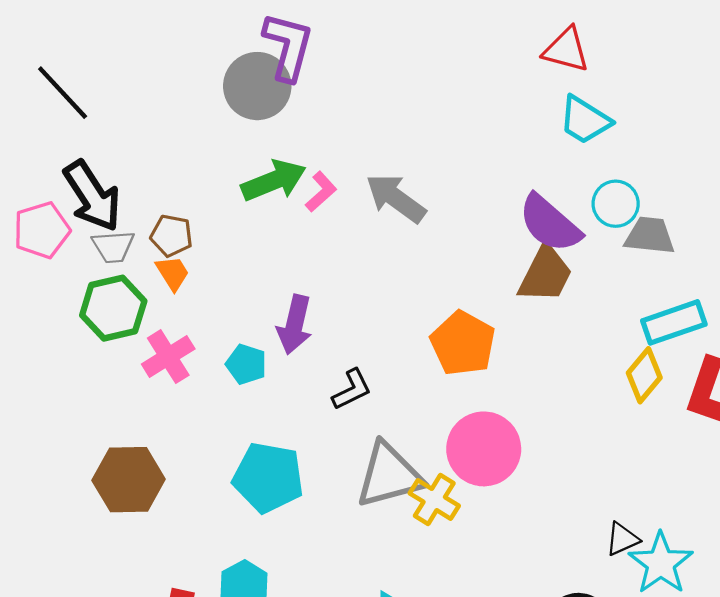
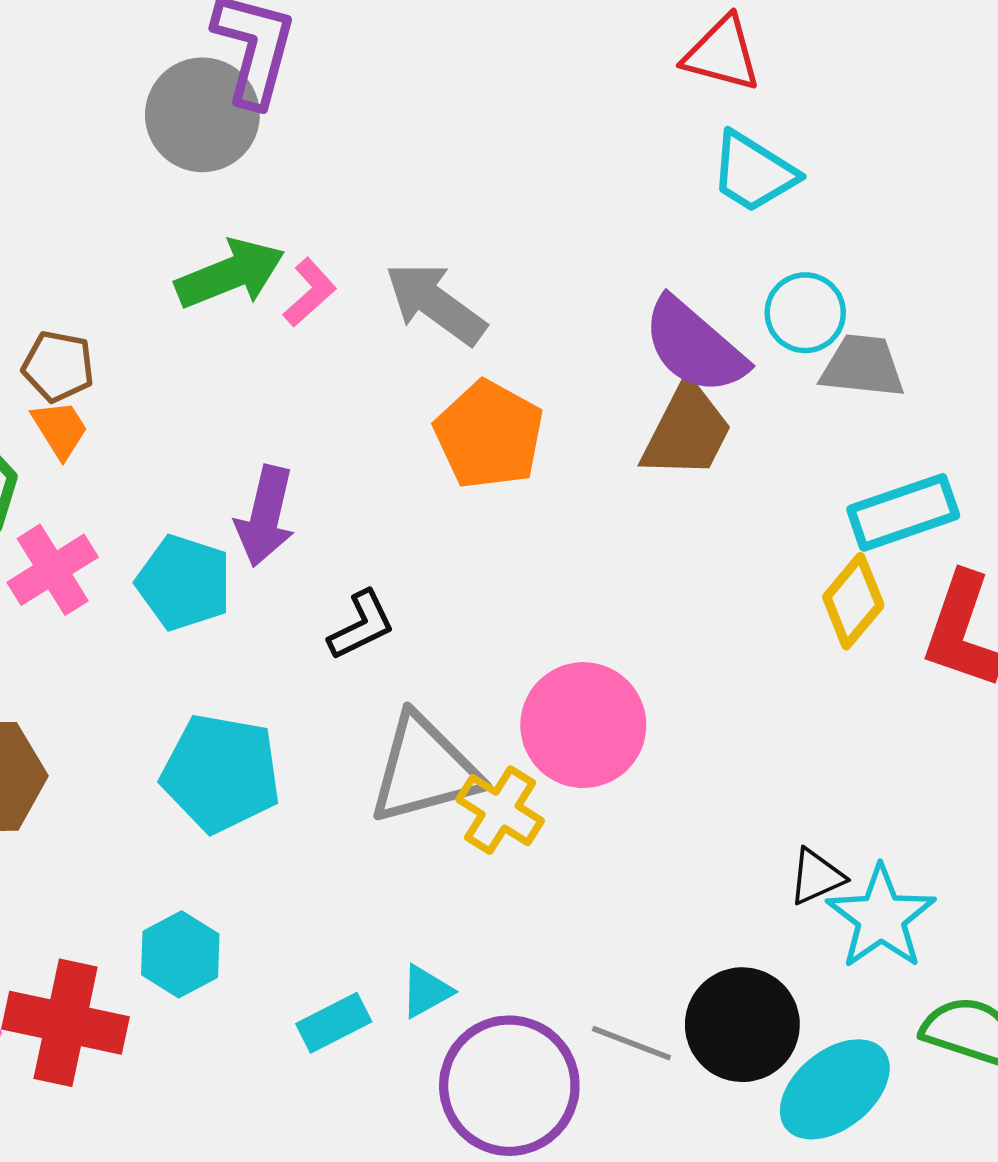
orange pentagon: (463, 343) -> (489, 435), moved
cyan pentagon: (246, 364) -> (184, 583), size x1.4

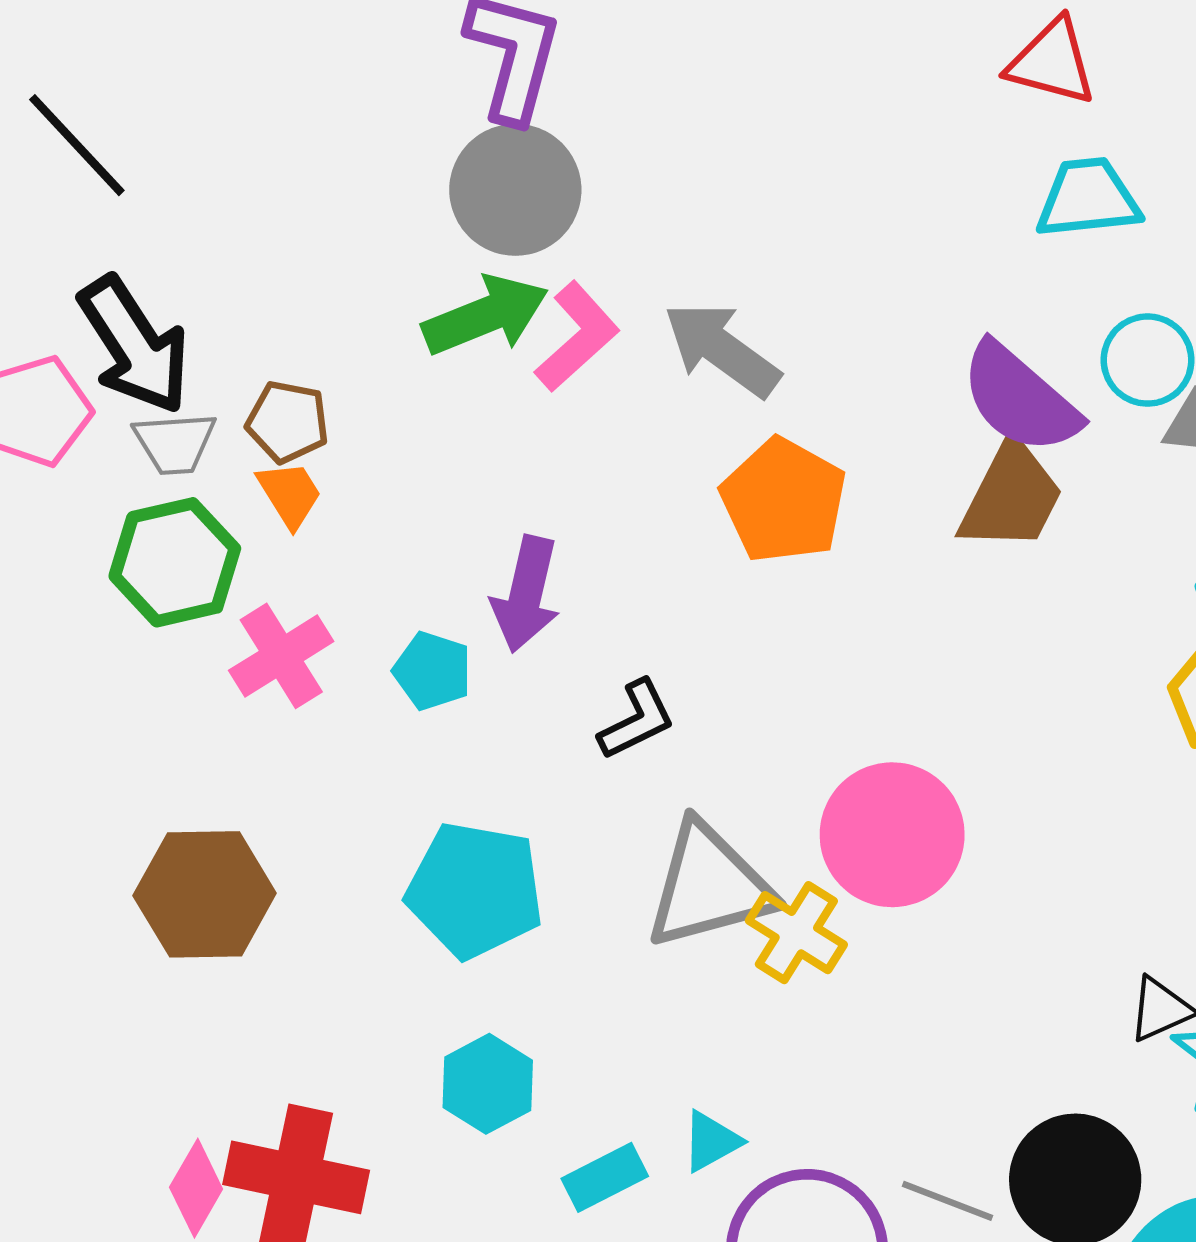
gray circle: (202, 115) -> (515, 190), moved
cyan trapezoid: (753, 172) -> (1088, 198), turned 142
pink L-shape: (310, 292) -> (577, 337), size x1.4
cyan pentagon: (184, 583) -> (432, 671), size x0.7
cyan hexagon: (180, 954) -> (488, 1084), moved

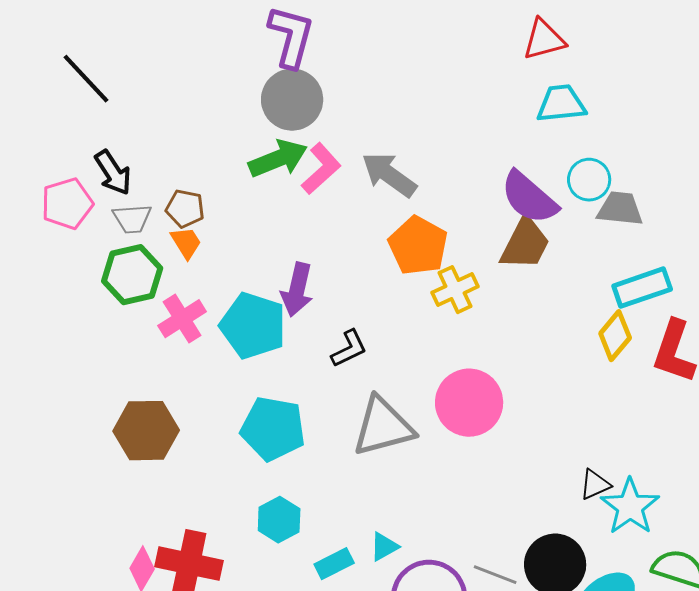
red triangle: (1052, 62) -> (544, 40), turned -30
black arrow: (134, 345) -> (113, 173), size x0.7
cyan pentagon: (432, 671) -> (253, 326), size x1.8
yellow cross: (796, 933) -> (455, 290), moved, turned 33

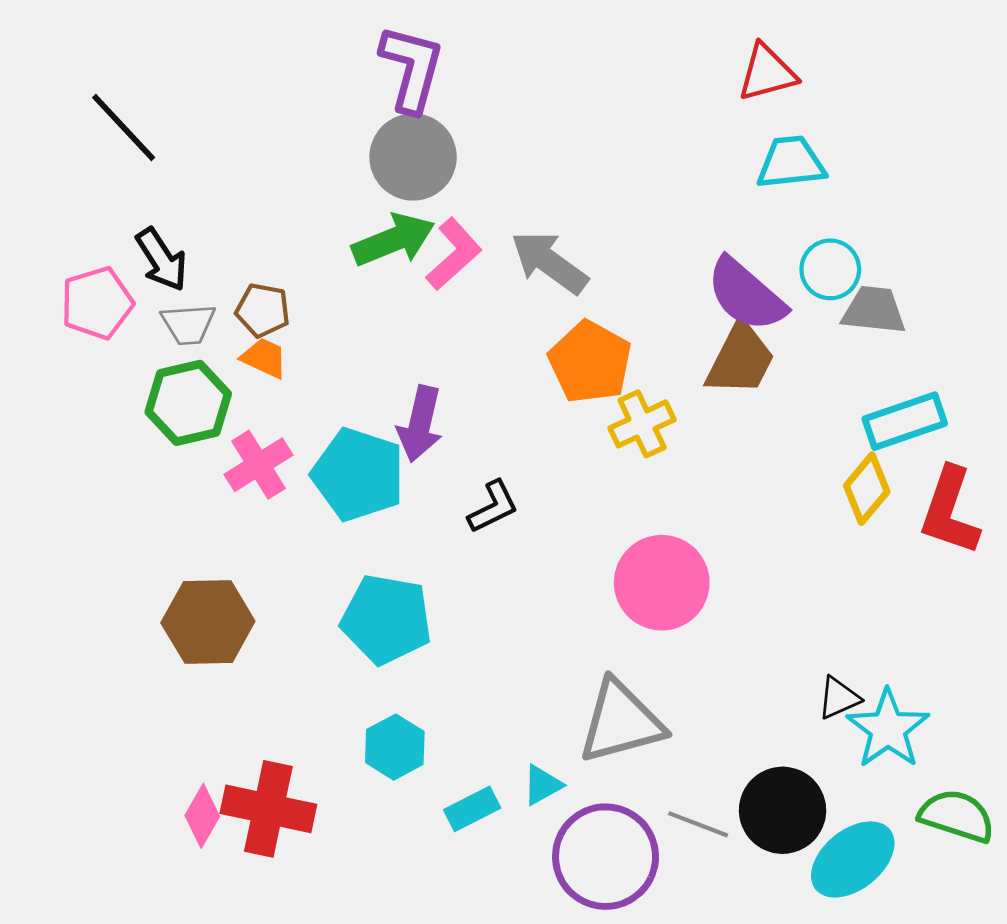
orange trapezoid: (186, 243) -> (264, 358), turned -33
gray triangle: (383, 427) -> (621, 722), moved

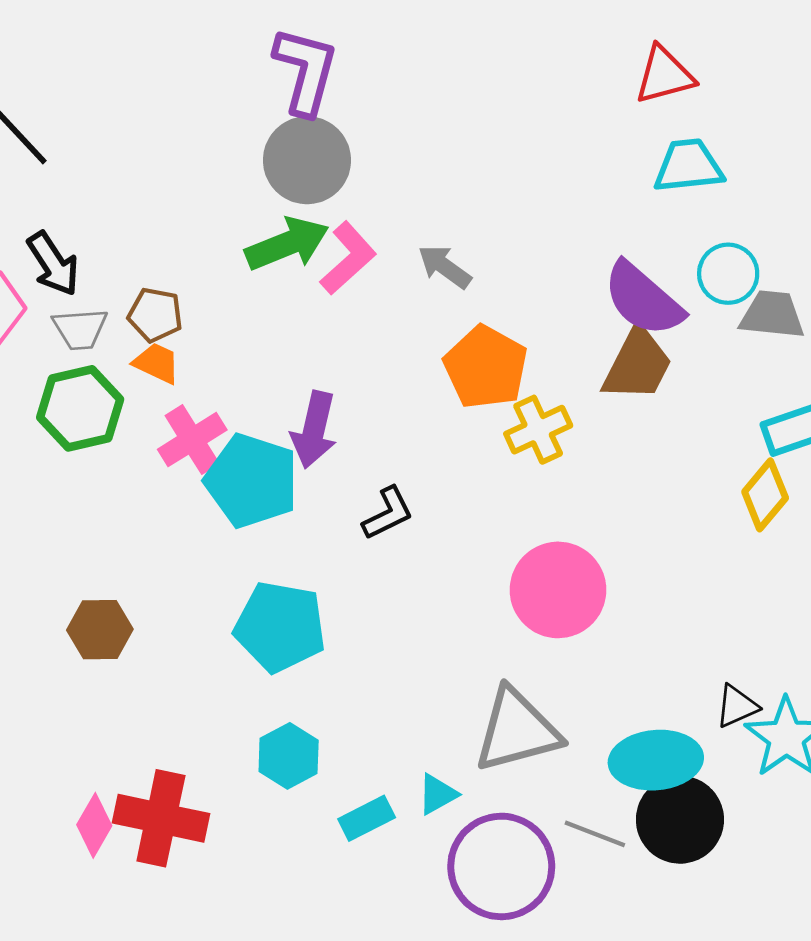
gray arrow: (549, 262) -> (445, 267), size x0.7
pink cross: (258, 465) -> (192, 440), moved
brown hexagon: (208, 622) -> (100, 630), size x0.7
cyan ellipse: (853, 859) -> (656, 760), moved, turned 34

